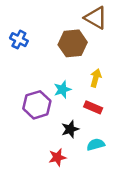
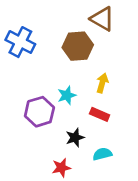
blue cross: (19, 40) -> (20, 42), size x1.5

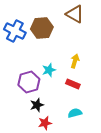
brown hexagon: (78, 46) -> (42, 28), moved
black star: (75, 138) -> (37, 105), moved

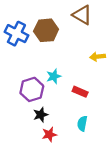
yellow arrow: (75, 61) -> (98, 57), moved, turned -112
cyan semicircle: (75, 113) -> (82, 123), turned -64

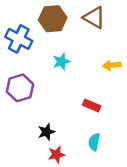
brown hexagon: (46, 30) -> (53, 19), moved
cyan star: (54, 76) -> (61, 62), moved
purple hexagon: (32, 89) -> (20, 88), moved

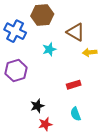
brown triangle: (94, 18) -> (76, 32), moved
red rectangle: (92, 105) -> (74, 85), turned -40
cyan semicircle: (94, 142) -> (76, 114), turned -32

